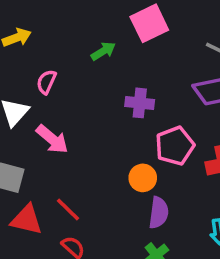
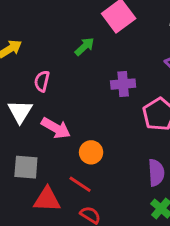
orange circle: (143, 178) -> (91, 152), moved

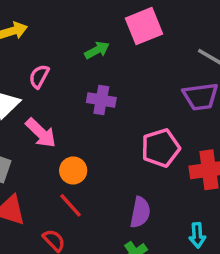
purple cross: (123, 84) -> (101, 100), moved
red line: (80, 184) -> (71, 205), moved

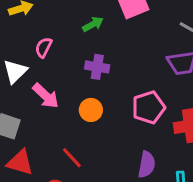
orange circle: (73, 170) -> (91, 110), moved
purple semicircle: (140, 212) -> (147, 165), moved

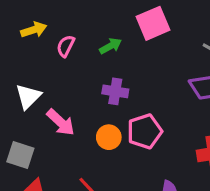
pink semicircle: (44, 47) -> (66, 46), moved
pink pentagon: (149, 107) -> (145, 131), moved

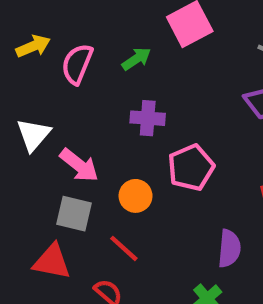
pink semicircle: (66, 46) -> (77, 64), size x1.4
orange circle: (109, 137) -> (136, 196), moved
gray square: (20, 155) -> (74, 214), moved

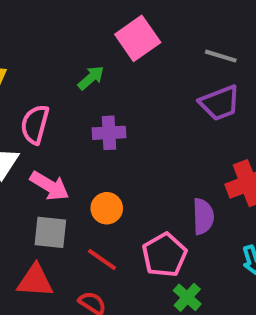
pink semicircle: (77, 64) -> (35, 124), moved
pink pentagon: (191, 168) -> (164, 255), moved
purple semicircle: (229, 248) -> (203, 216), moved

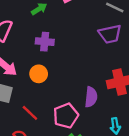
orange circle: (107, 208) -> (39, 74), moved

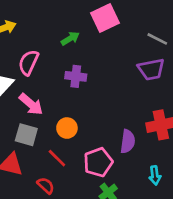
orange circle: (39, 74) -> (67, 128), moved

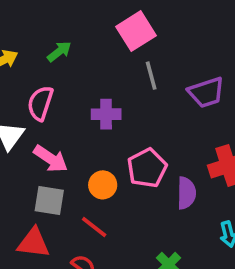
green arrow: (70, 39) -> (59, 52), moved
gray line: (157, 39) -> (151, 76), moved, turned 55
pink pentagon: (98, 162) -> (147, 168), moved

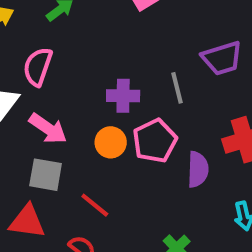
gray line: (151, 76) -> (177, 88), moved
purple cross: (106, 114) -> (123, 96), moved
orange circle: (103, 185) -> (111, 142), moved

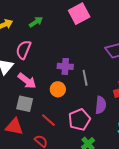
gray line: (177, 88) -> (85, 78), moved
pink pentagon: (155, 141) -> (79, 120), moved

